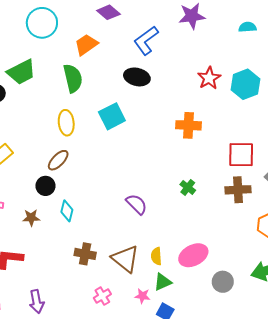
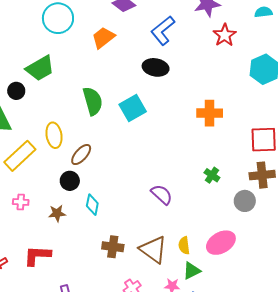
green semicircle: (73, 78) -> (93, 101), moved
red star: (209, 78) -> (225, 35), moved
yellow ellipse: (66, 123) -> (54, 135), moved
gray circle: (223, 282) -> (245, 201), moved

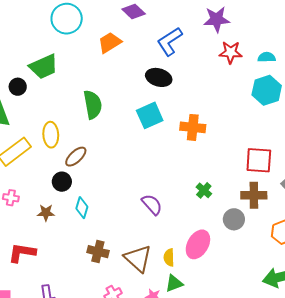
cyan semicircle: (263, 12) -> (267, 57), moved
red star: (225, 35) -> (231, 52), turned 30
cyan square: (133, 108) -> (150, 115), moved
orange cross: (210, 113) -> (193, 127), moved
pink ellipse: (221, 243) -> (198, 244), moved, turned -36

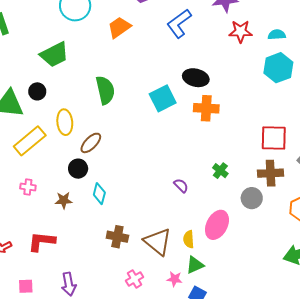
black ellipse: (159, 77) -> (196, 78), moved
black circle: (18, 87) -> (37, 91), moved
purple semicircle: (152, 204) -> (181, 186), moved, size x0.7

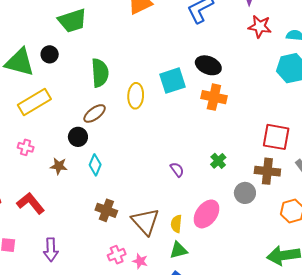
green semicircle: (105, 90) -> (100, 73), moved
yellow ellipse: (65, 122) -> (136, 96), moved
red L-shape: (42, 241) -> (31, 203), turned 36
pink star: (175, 279) -> (140, 261), moved

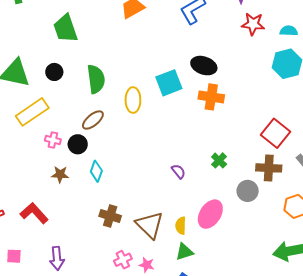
green trapezoid: (72, 21) -> (66, 28), turned 92
black circle: (50, 54) -> (54, 72), moved
red square: (276, 137) -> (275, 133), turned 32
pink cross: (26, 147) -> (53, 140), moved

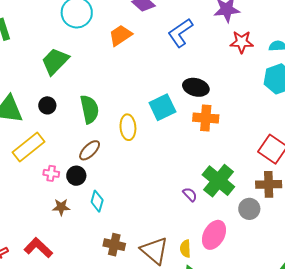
green trapezoid: (66, 28) -> (55, 61), turned 68
green cross: (219, 160) -> (218, 181), size x2.0
purple semicircle: (178, 171) -> (190, 195), moved

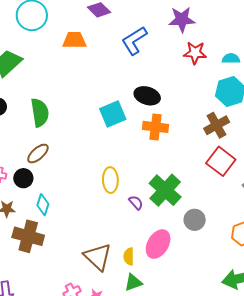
orange trapezoid: (120, 35) -> (74, 40), turned 30
yellow ellipse: (128, 127) -> (110, 180), moved
brown cross: (269, 184) -> (217, 125), moved, turned -30
brown cross: (114, 245) -> (28, 236), moved, size x1.4

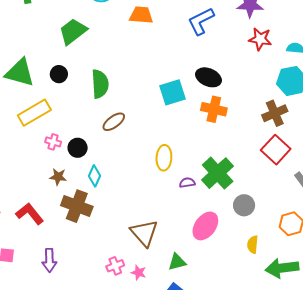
brown ellipse: (38, 154) -> (114, 122), moved
purple semicircle: (136, 203) -> (187, 183), turned -63
yellow semicircle: (129, 256) -> (253, 245), moved

